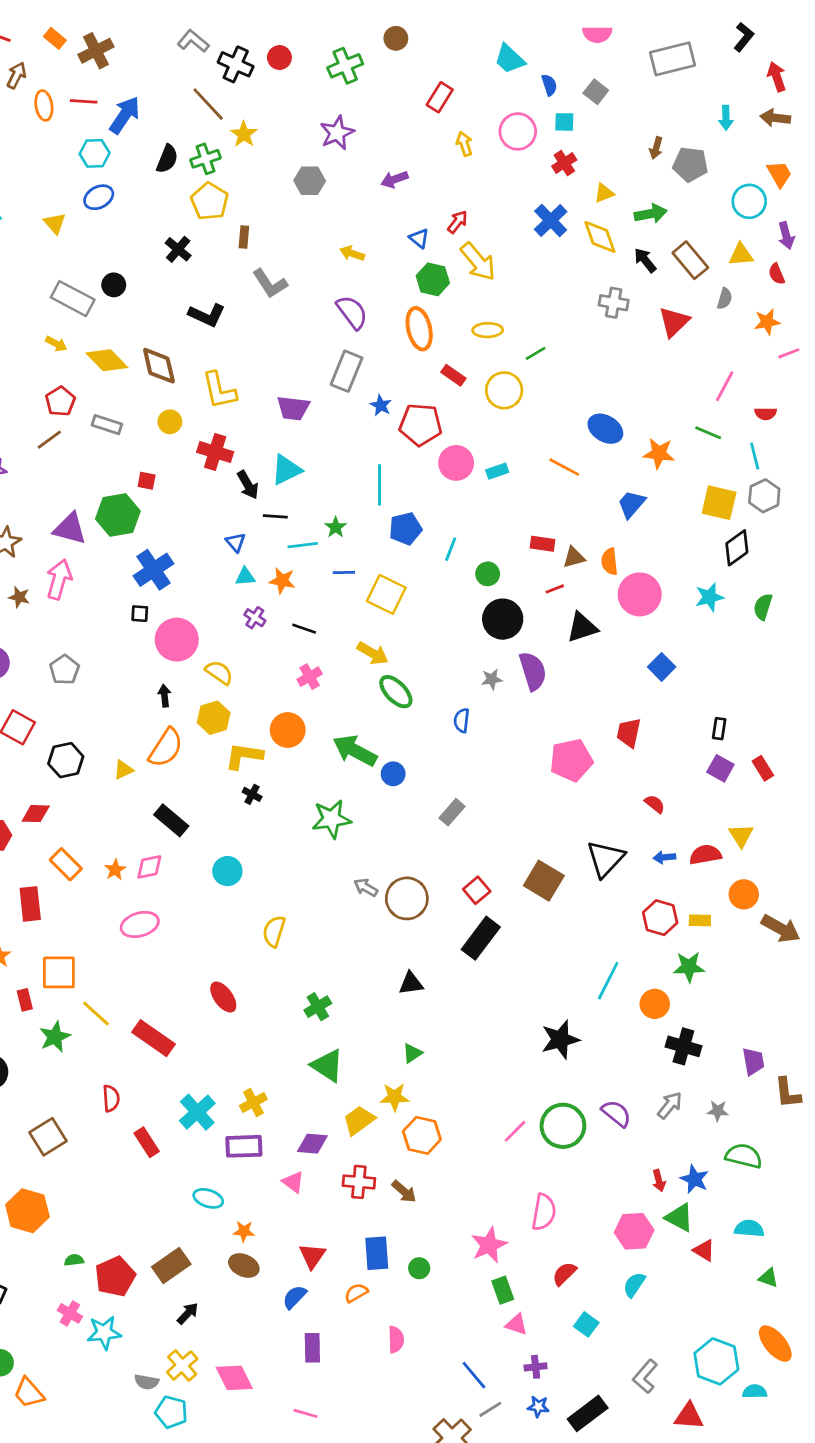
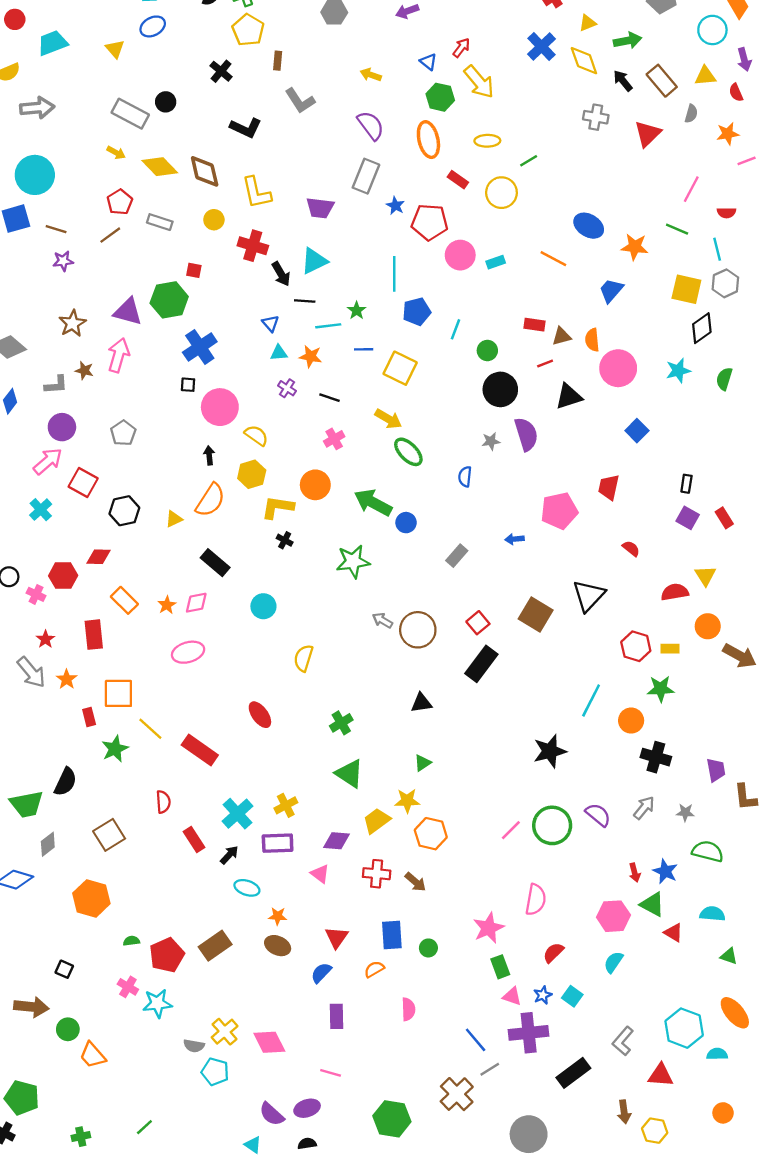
blue arrow: (664, 857) -> (514, 539), moved
black arrow: (188, 1313) -> (229, 855), moved
purple cross: (536, 1367) -> (529, 1033), size x2.0
blue star: (538, 1407) -> (543, 995), moved, turned -30

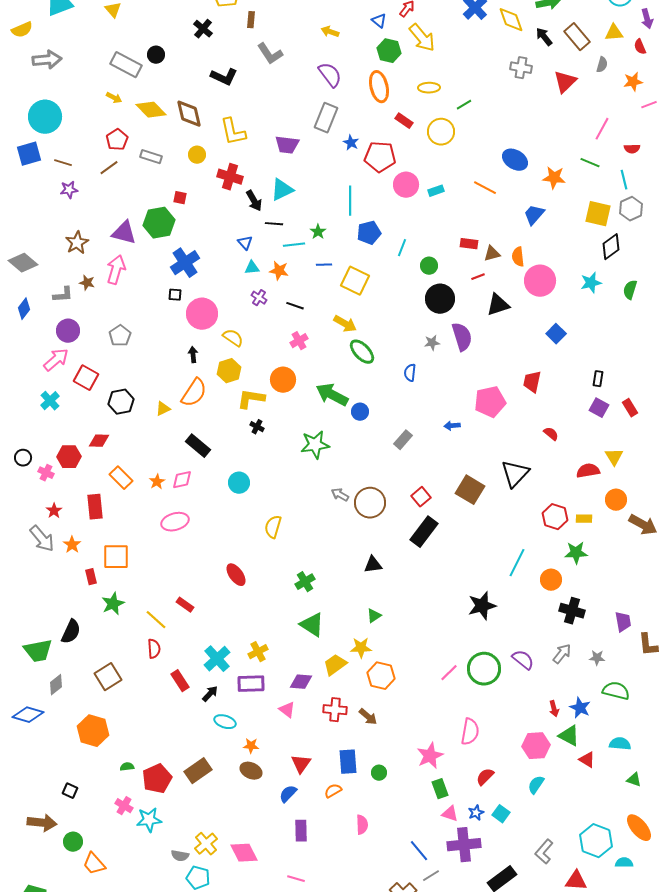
yellow line: (150, 729) -> (156, 620), moved
red rectangle: (200, 750) -> (185, 605), size x0.6

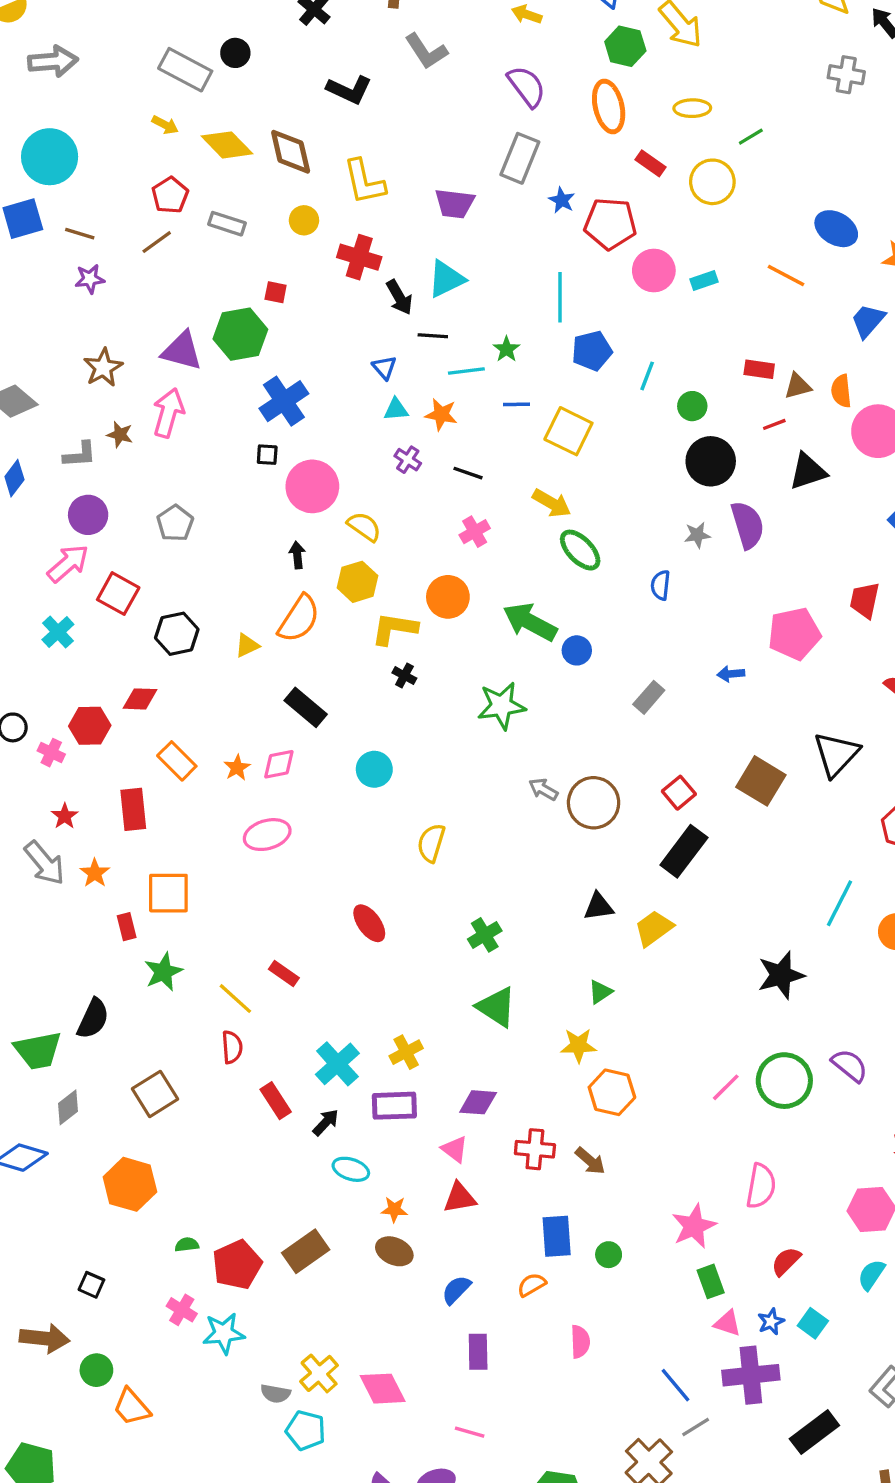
yellow trapezoid: (335, 665) -> (654, 928), moved
red triangle: (301, 764) -> (460, 1198), moved, turned 45

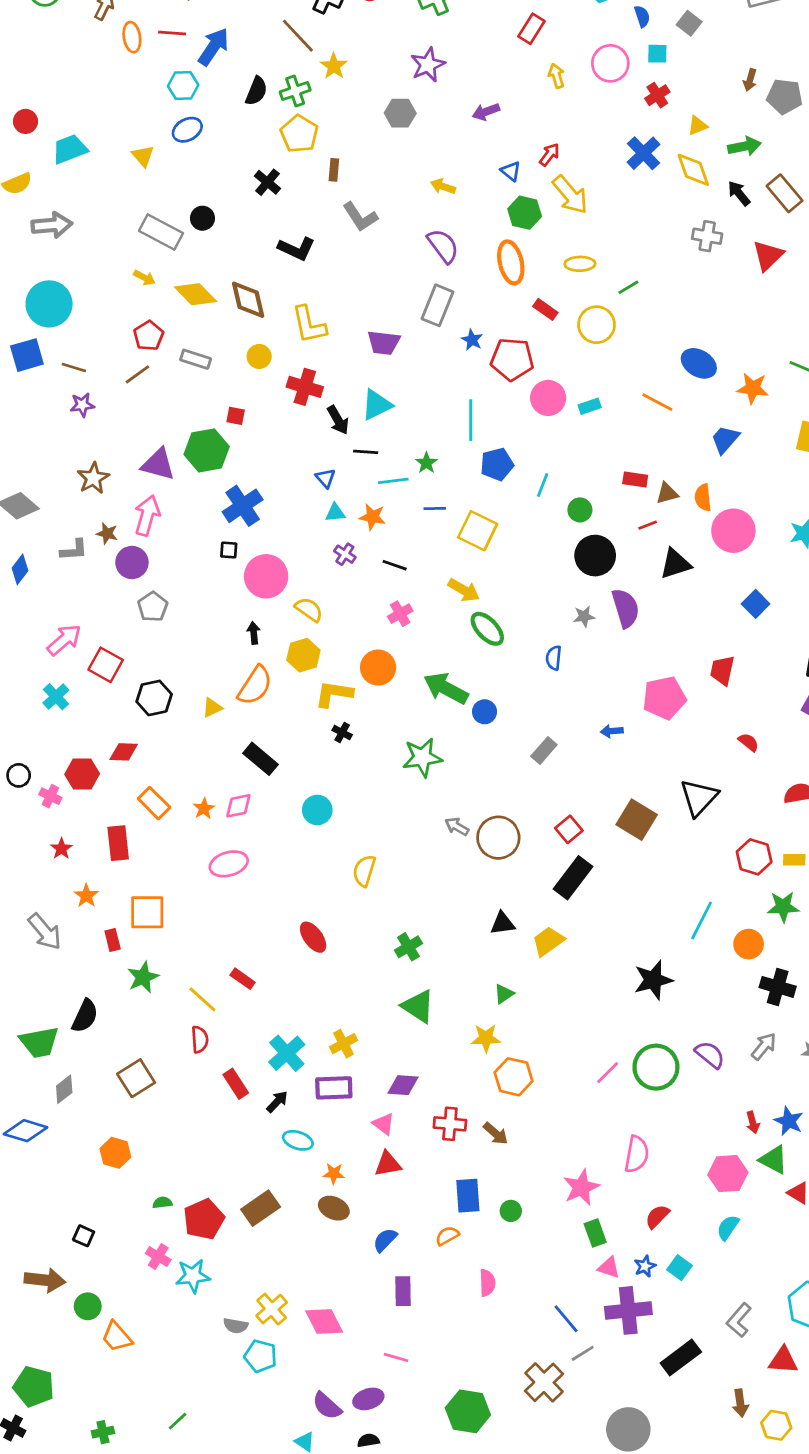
purple circle: (88, 515) -> (132, 562), moved
gray arrow: (45, 863) -> (45, 932), moved
orange hexagon: (130, 1184) -> (115, 1153), size x0.7

